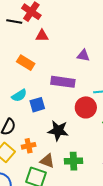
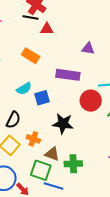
black line: (14, 22) -> (30, 17), moved
orange cross: (29, 146) -> (33, 139), turned 32
green cross: (73, 161) -> (73, 164), moved

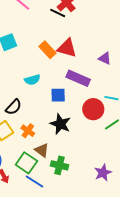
red triangle: (47, 29) -> (67, 48), moved, size x1.5
blue square: (42, 98) -> (58, 95), moved

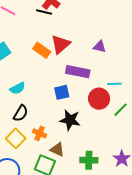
red triangle: (67, 48) -> (61, 44), turned -45
cyan semicircle: (32, 80) -> (17, 88), moved
green cross: (60, 165) -> (89, 160), moved

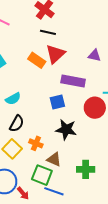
black line: (44, 12) -> (48, 32), moved

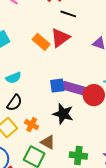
black line: (48, 32) -> (68, 14), moved
purple rectangle: (73, 81) -> (74, 88), moved

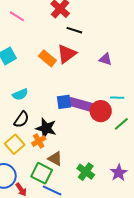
black star: (63, 114) -> (46, 128), moved
orange cross: (32, 125) -> (39, 141), turned 32
green cross: (78, 156) -> (86, 172), turned 30

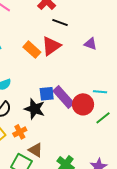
purple triangle: (105, 59) -> (90, 44), moved
purple rectangle: (81, 104) -> (64, 97), turned 30
black star: (46, 128) -> (35, 109), moved

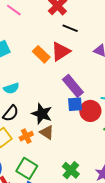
blue square: (47, 94) -> (75, 104), moved
purple rectangle: (64, 97) -> (73, 86), moved
brown triangle: (36, 150) -> (47, 132), moved

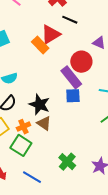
red triangle: (61, 51) -> (51, 34), moved
red circle: (90, 111) -> (81, 62), moved
green square: (27, 168) -> (21, 145), moved

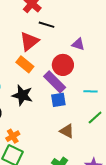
orange rectangle: (40, 45) -> (25, 64), moved
black star: (39, 104) -> (22, 95), moved
brown triangle: (44, 123) -> (67, 131), moved

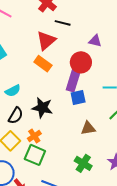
purple rectangle: (55, 82) -> (73, 80), turned 65
black star: (22, 95) -> (42, 108), moved
brown triangle: (67, 131) -> (88, 128), turned -35

